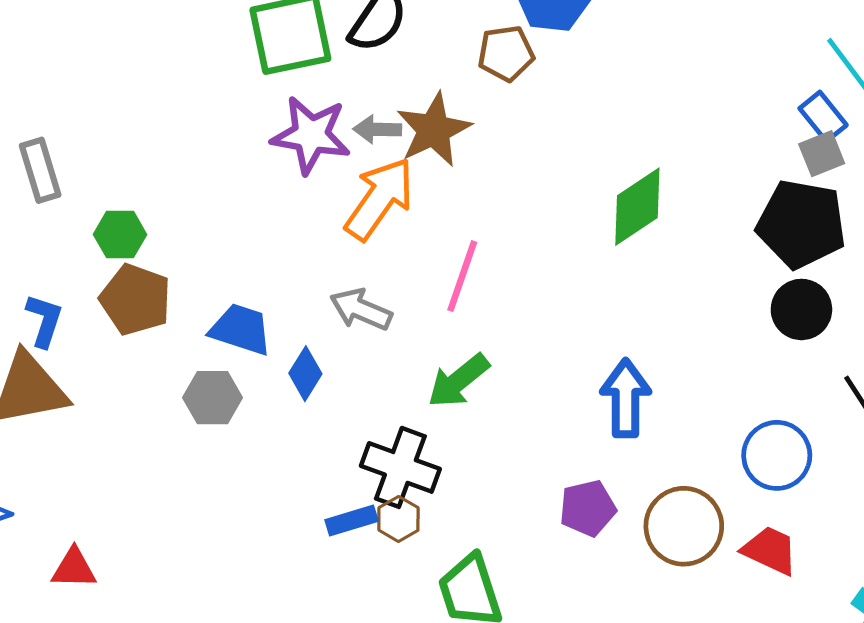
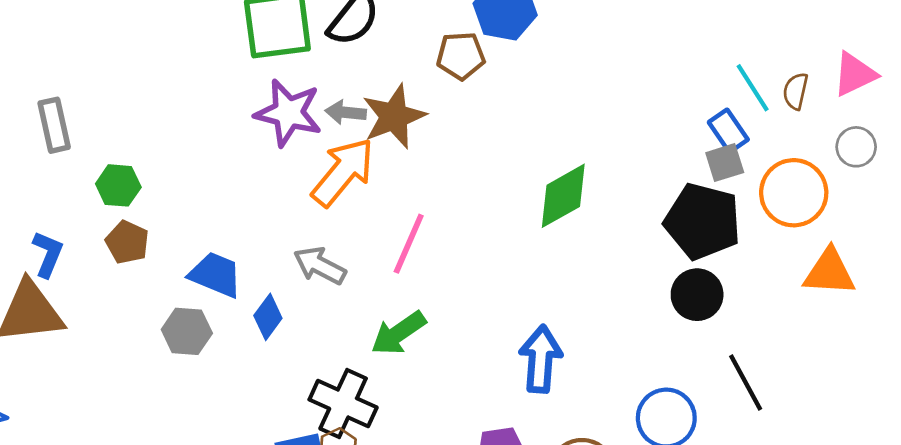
brown pentagon: (135, 300) -> (127, 242), size x0.7

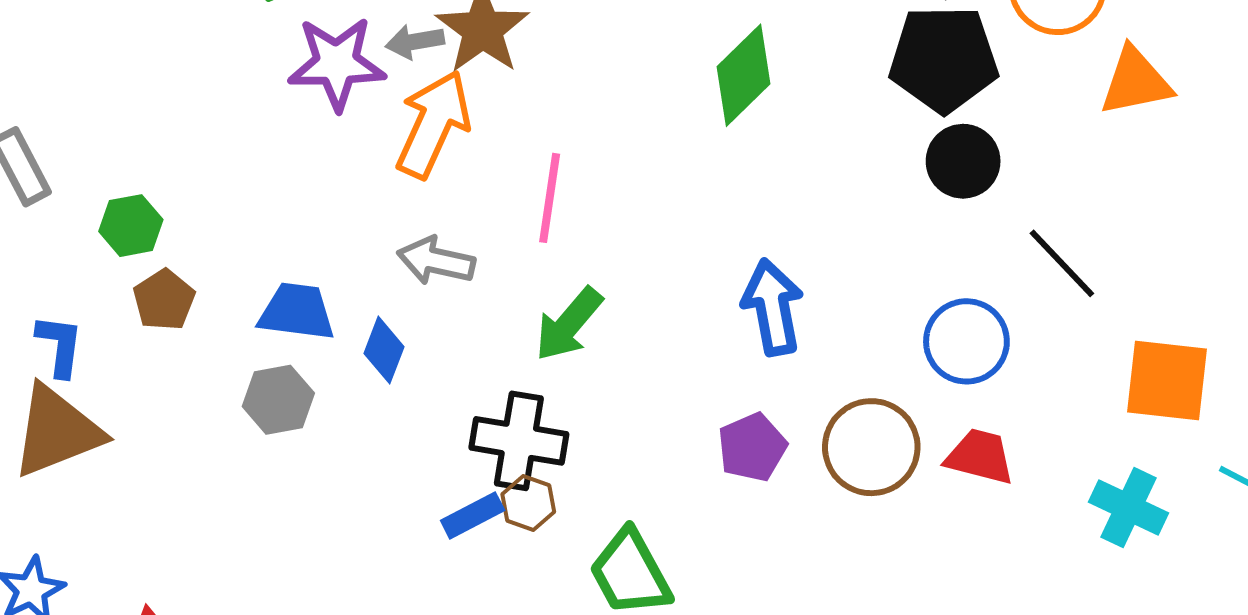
brown pentagon: (127, 242) -> (164, 300), turned 30

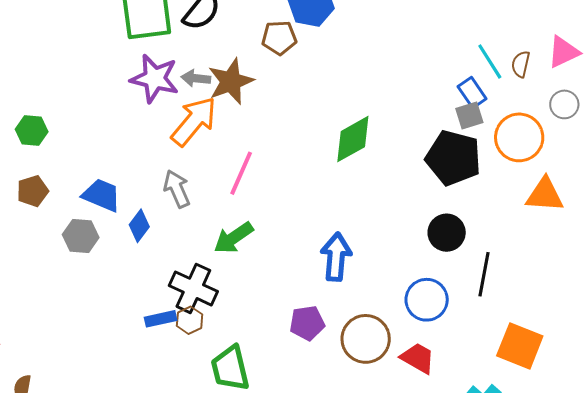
black circle: (963, 161) -> (447, 233), moved
gray arrow: (436, 261) -> (177, 189), turned 39
black line: (1062, 263) -> (484, 274), turned 39
brown pentagon: (164, 300) -> (33, 191), moved

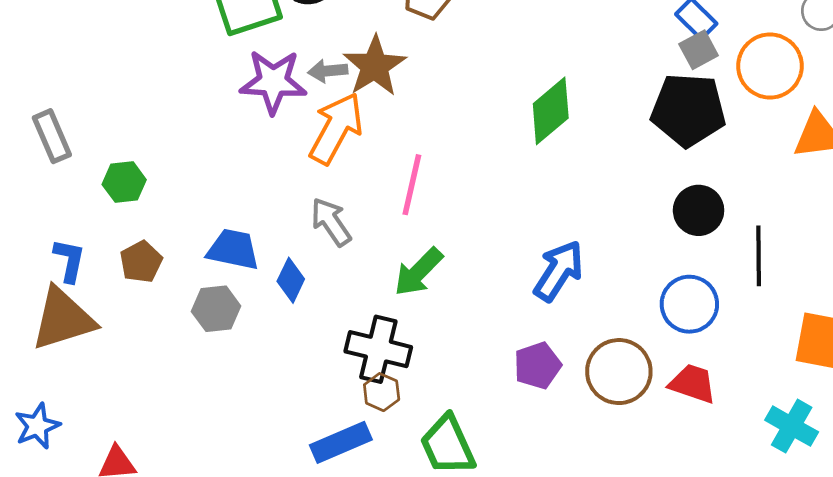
blue arrow: (336, 257) -> (559, 271), turned 39
blue rectangle: (161, 319) -> (341, 442), moved, size x1.4

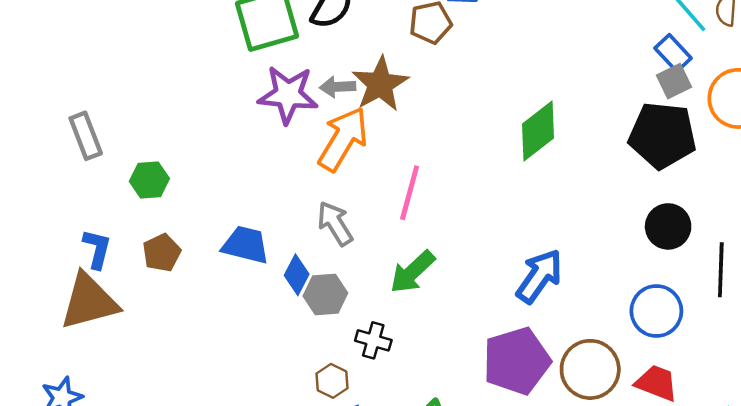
gray hexagon: (216, 309) -> (325, 295), moved
black cross: (378, 349) -> (373, 340), size x0.6
purple pentagon: (537, 366) -> (517, 361), size x1.6
brown hexagon: (382, 392) -> (332, 381), moved

